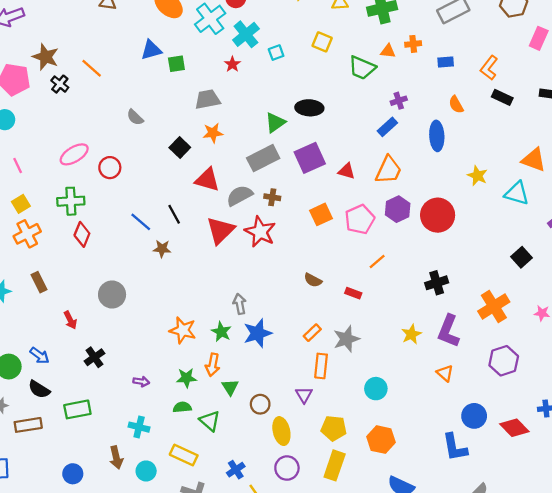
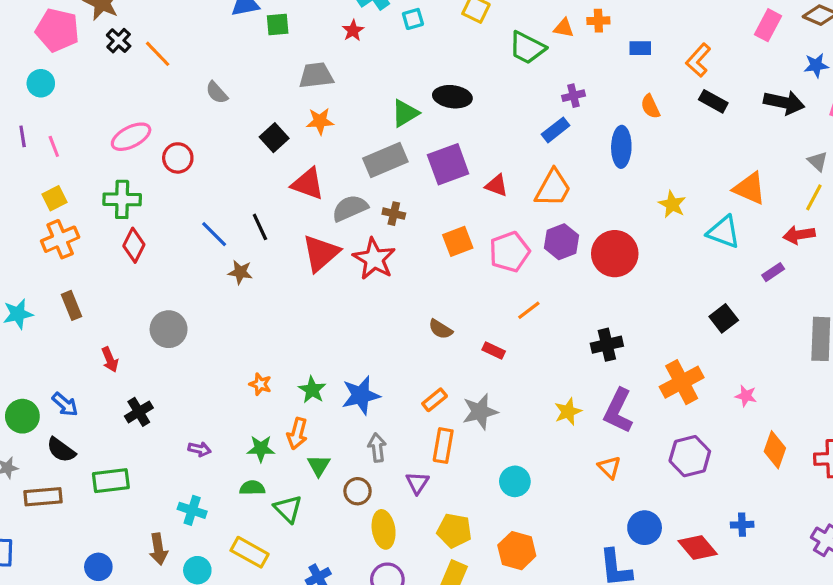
orange line: (92, 68) -> (158, 54), moved
gray arrow: (240, 304) -> (377, 448), moved
orange star: (183, 330) -> (260, 384), size x0.6

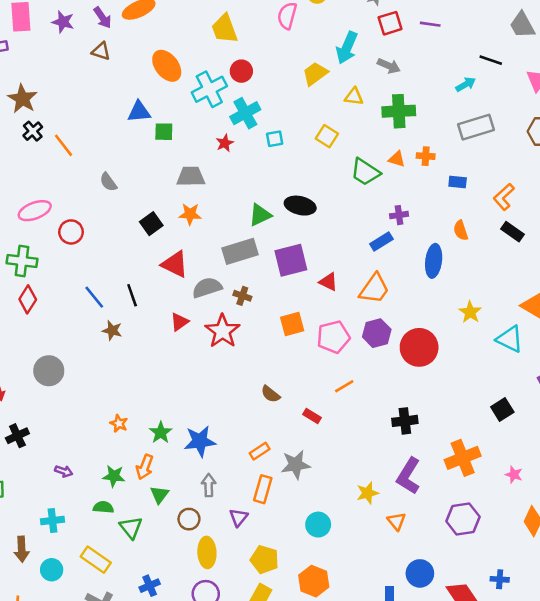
red triangle: (321, 253) -> (179, 322), size x0.6
yellow star: (568, 412) -> (367, 493), moved
cyan cross: (192, 510) -> (52, 521), turned -30

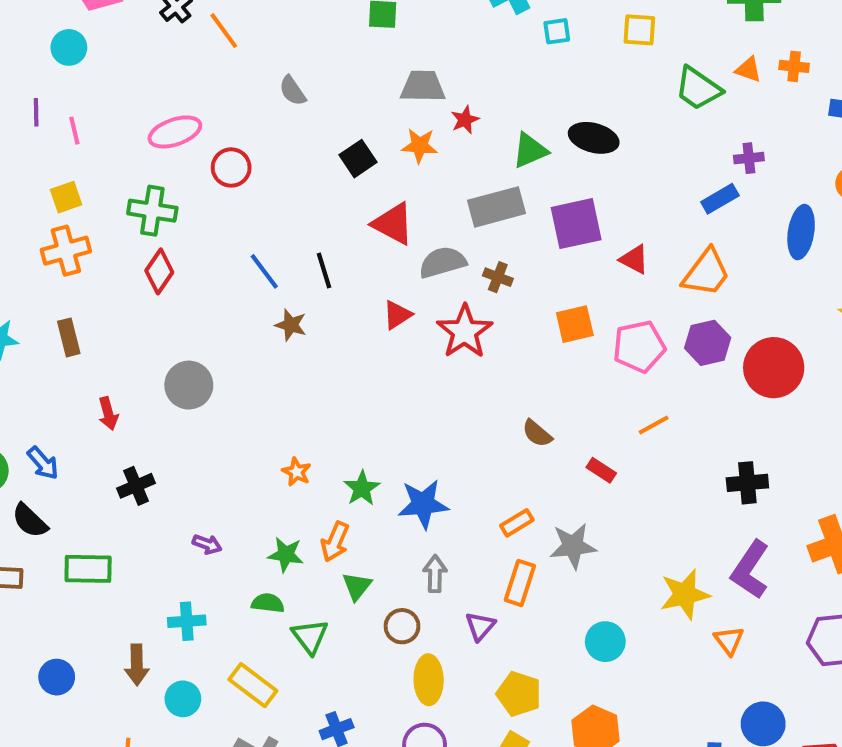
yellow square: (327, 136) -> (639, 30), turned -30
red star: (225, 143) -> (465, 120), moved
yellow star: (367, 493) -> (685, 594), size x1.4

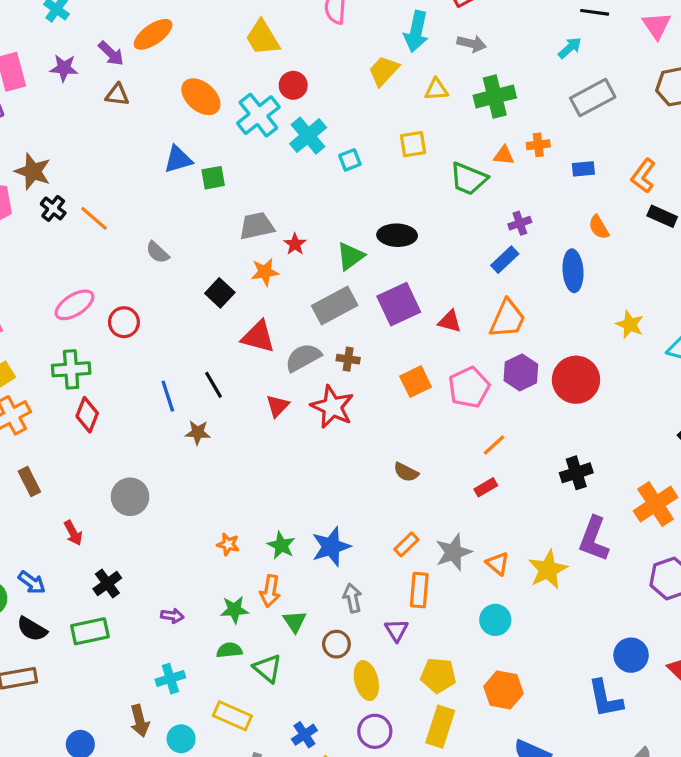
blue line: (264, 271) -> (168, 396), turned 32
red rectangle: (601, 470) -> (486, 487), moved, turned -50
green rectangle: (88, 569) -> (90, 631), moved
orange triangle: (729, 640) -> (498, 564), moved

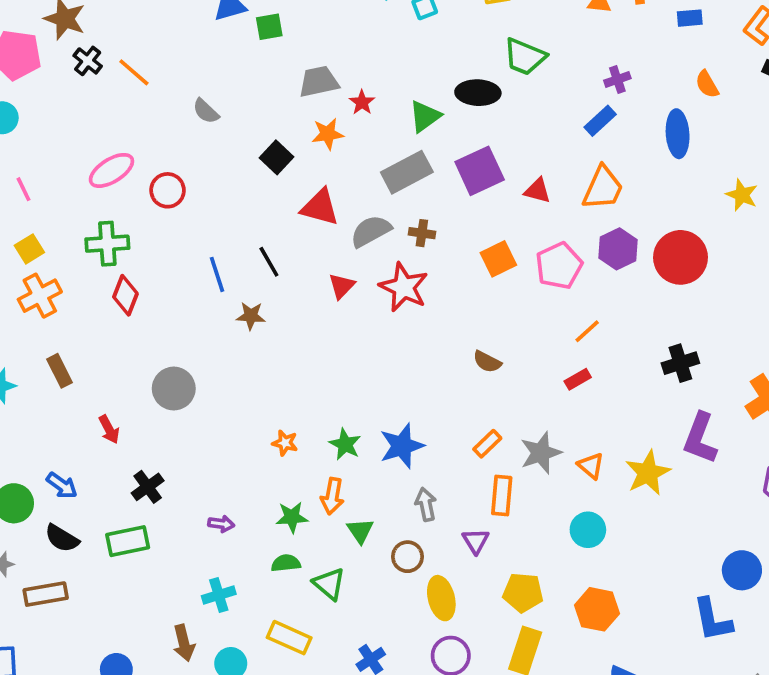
green trapezoid: (468, 179) -> (525, 57), moved

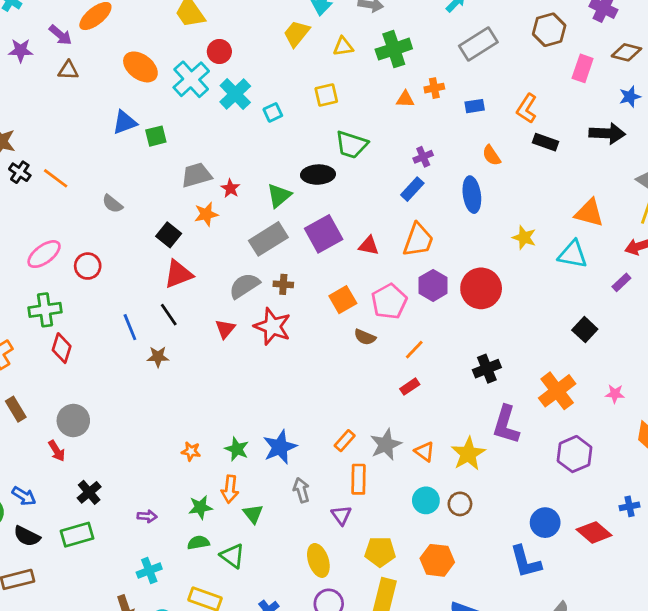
red triangle: (320, 207) -> (178, 274), moved, turned -32
brown semicircle: (487, 362) -> (365, 337), moved
gray circle: (174, 389) -> (73, 421), moved
brown circle: (408, 557) -> (460, 504), moved

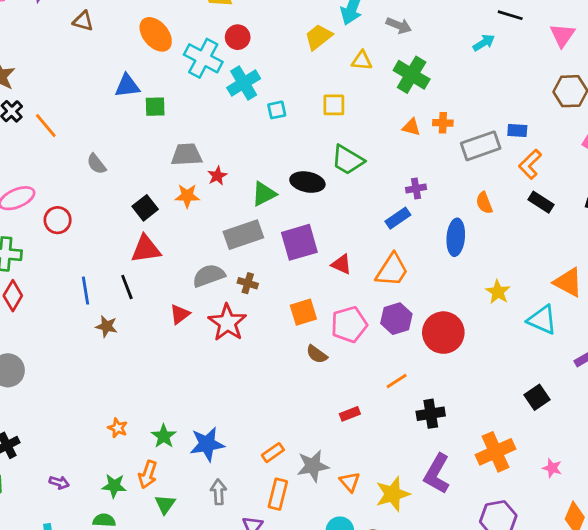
gray rectangle: (478, 44) -> (481, 146), moved
green cross: (394, 49) -> (412, 75), turned 36
cyan cross: (191, 79) -> (203, 58), turned -33
blue rectangle: (475, 106) -> (517, 131), moved
orange line: (414, 350) -> (397, 381), moved

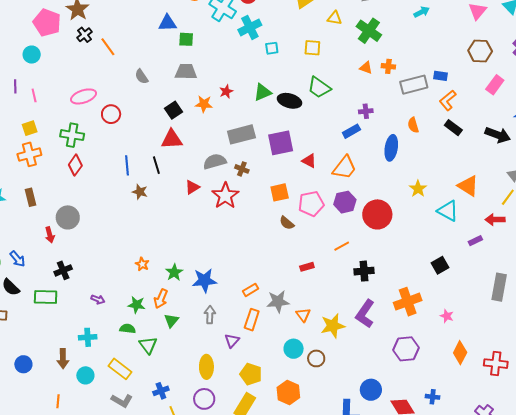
gray trapezoid: (186, 155) -> (186, 72), moved
green triangle: (264, 194) -> (263, 92), moved

